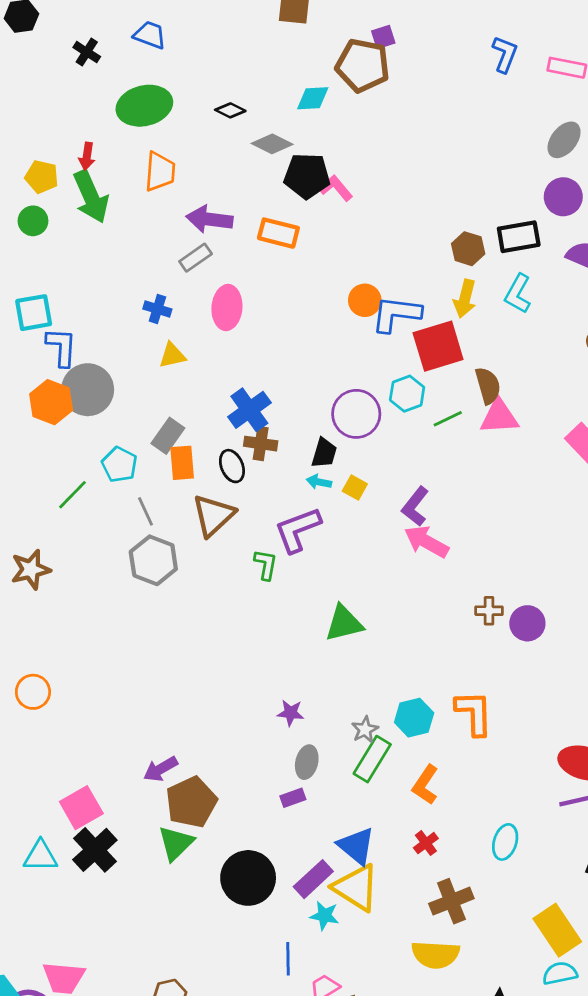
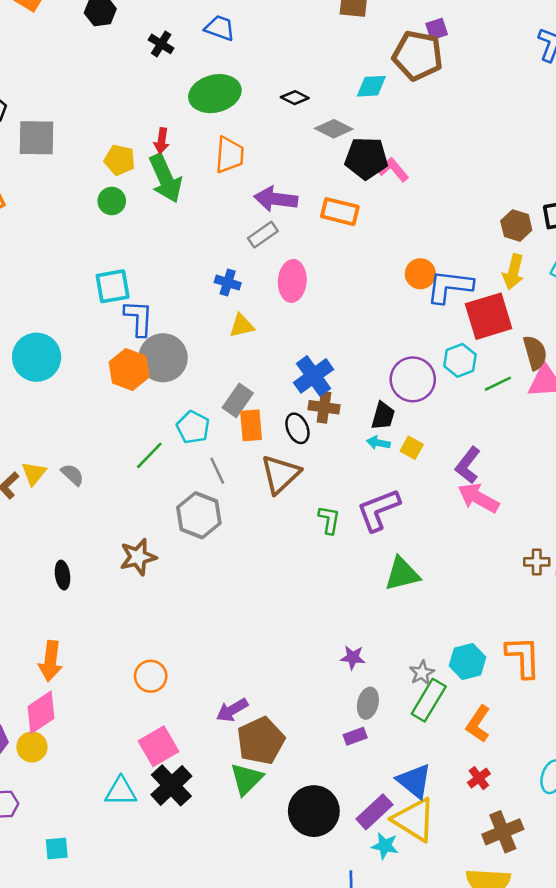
purple L-shape: (298, 530) -> (379, 510), moved
gray hexagon: (153, 560) -> (199, 515), moved
brown star: (31, 569) -> (138, 557), moved
orange circle: (33, 692) -> (151, 676), moved

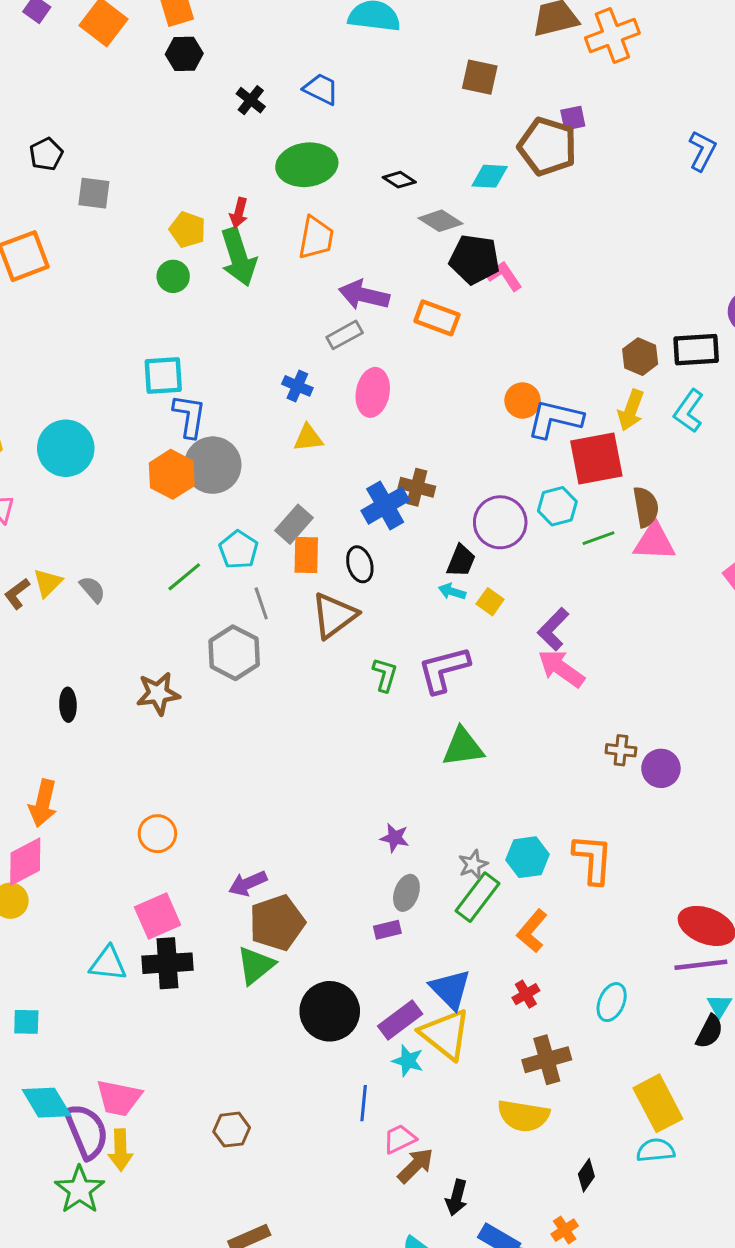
gray square: (36, 138) -> (94, 193), size x0.7
brown cross: (324, 407) -> (417, 487), moved
black cross: (171, 785) -> (167, 963), turned 33

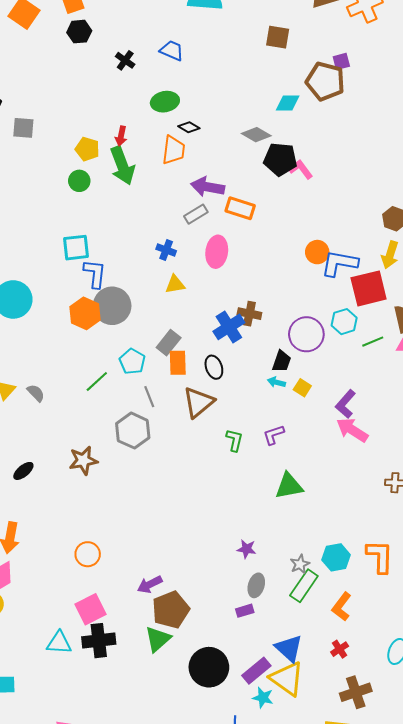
green ellipse: (307, 165) -> (165, 102), size x0.7
black diamond: (399, 180) -> (189, 127), moved
orange rectangle: (437, 318) -> (240, 208), moved
purple L-shape: (444, 670) -> (274, 435), size x0.6
black ellipse: (68, 705) -> (23, 471), turned 55

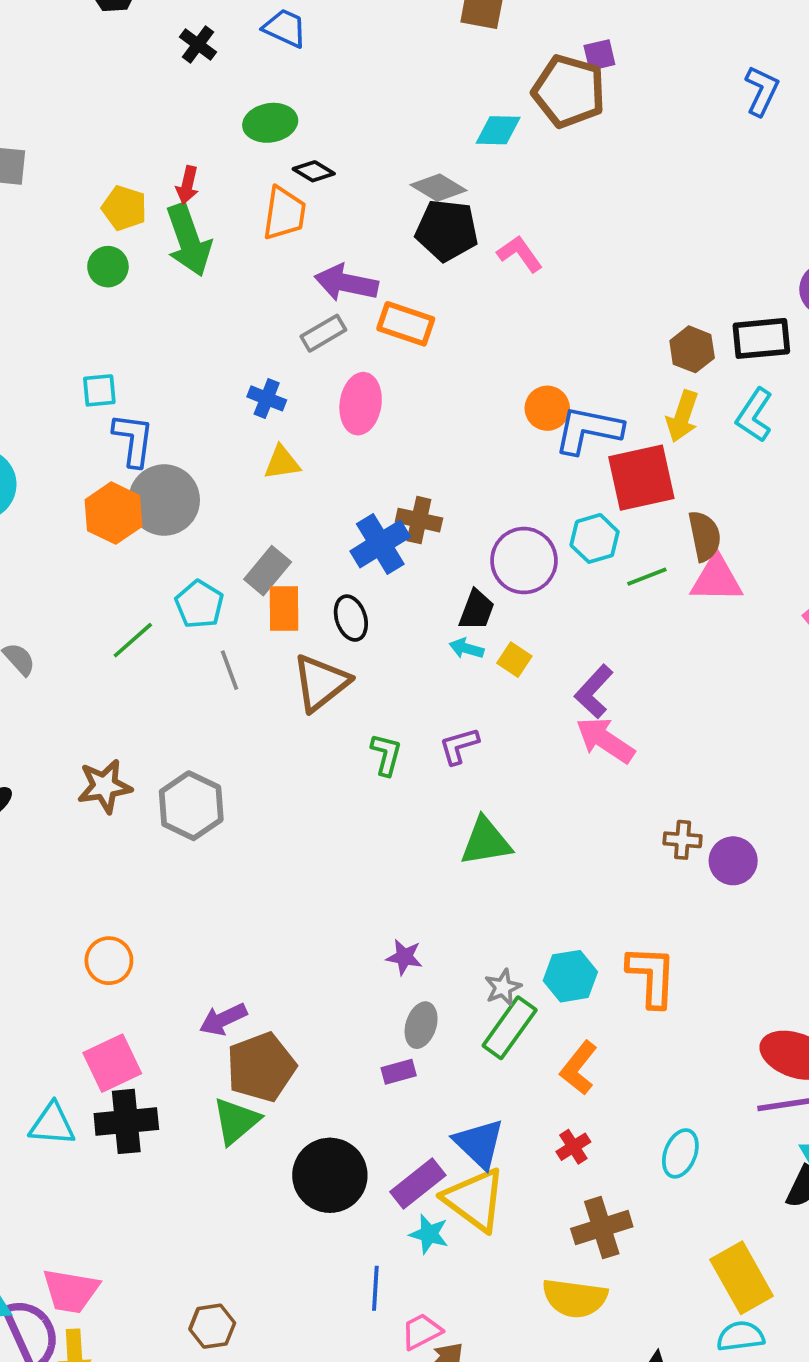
black pentagon: (280, 159) -> (447, 230), moved
cyan square: (76, 248) -> (99, 390), size x0.7
gray hexagon: (133, 431) -> (191, 806), moved

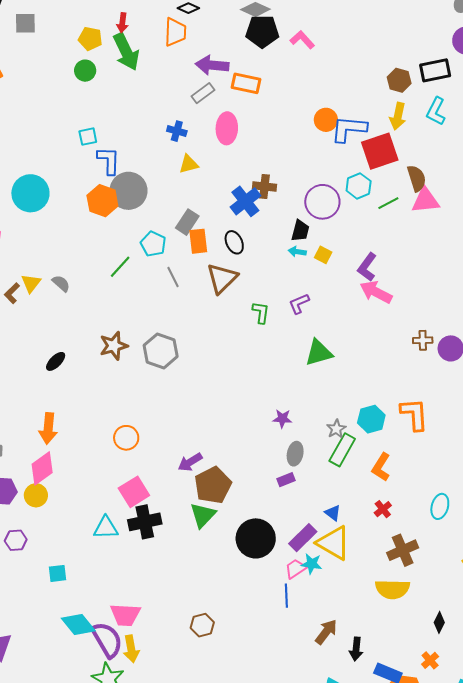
blue triangle: (479, 1143) -> (333, 513), size x0.6
pink trapezoid: (422, 1331) -> (296, 569), moved

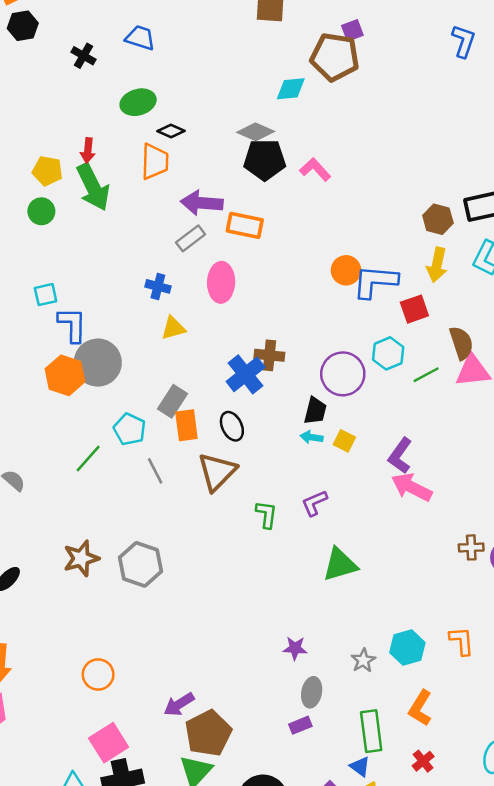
red square: (380, 151) -> (414, 309), size x0.6
orange L-shape: (414, 414) -> (462, 641), size x0.7
green rectangle: (342, 450) -> (371, 731), moved, turned -36

